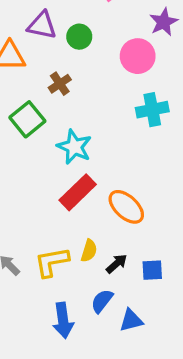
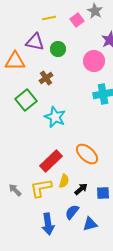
red rectangle: (78, 192) -> (51, 161), moved

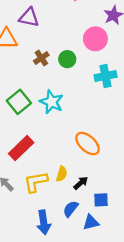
green circle: (58, 49) -> (67, 59), moved
green square: (26, 100) -> (19, 102), moved
red rectangle: (51, 161) -> (21, 148), moved
blue square: (103, 193) -> (101, 200), moved

